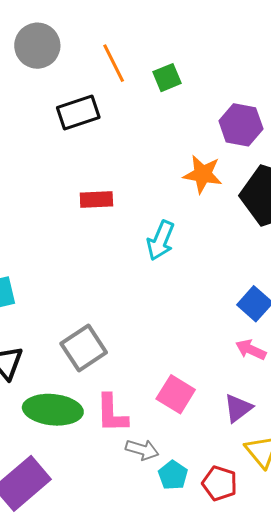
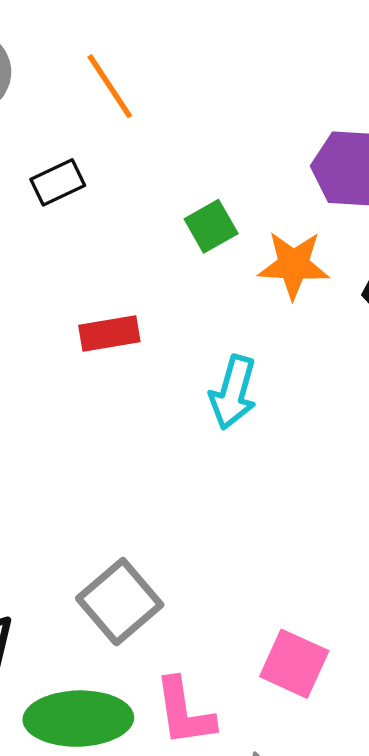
green square: (167, 78) -> (211, 226), moved
black rectangle: (78, 113) -> (58, 182), size x0.7

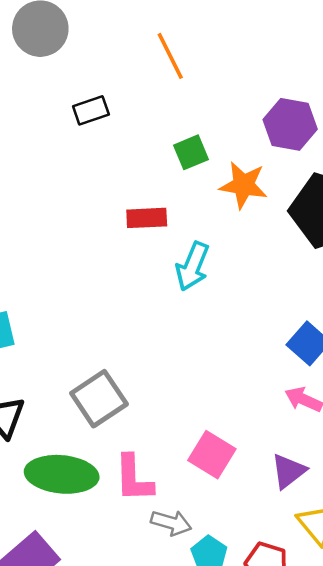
orange line: (110, 86) -> (170, 56), moved
red rectangle: (109, 334) -> (147, 218), moved

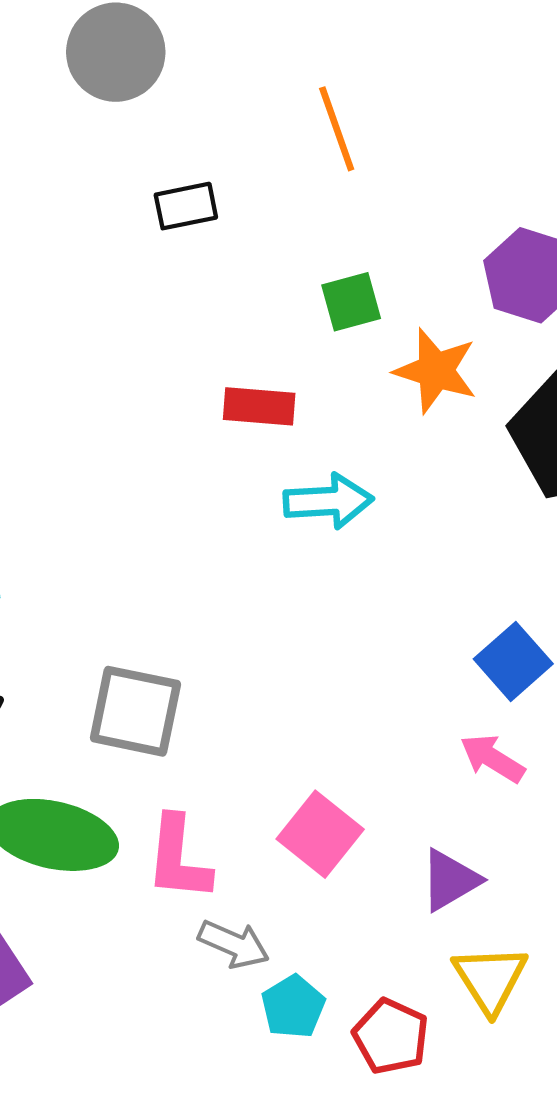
cyan arrow: (192, 266) -> (328, 501), turned -123
gray square: (99, 399) -> (135, 711), turned 38

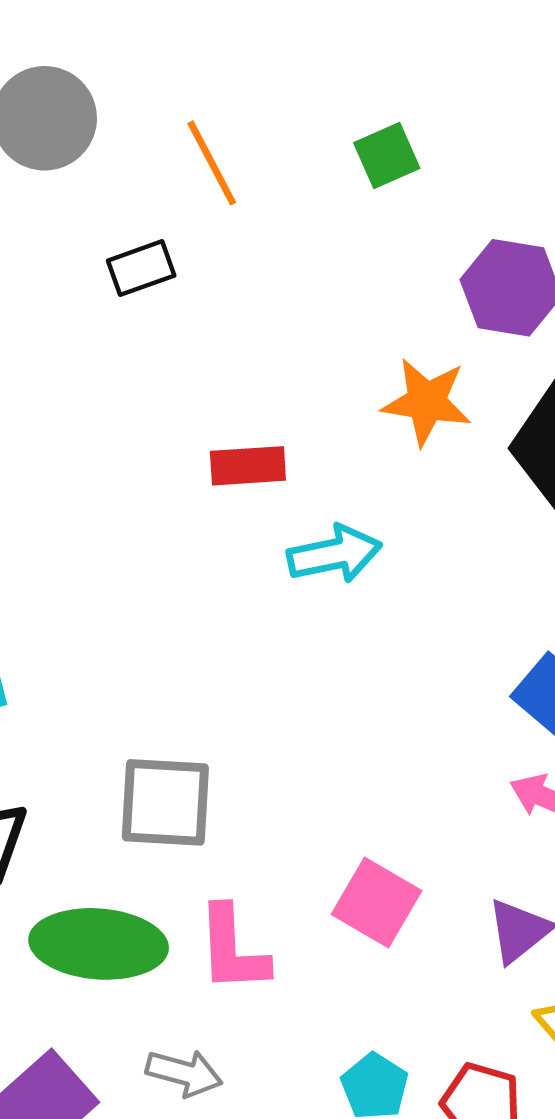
orange line: (337, 129) -> (212, 163), moved
green square: (351, 302) -> (387, 156), moved
gray arrow: (234, 944) -> (184, 1073), moved

